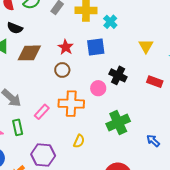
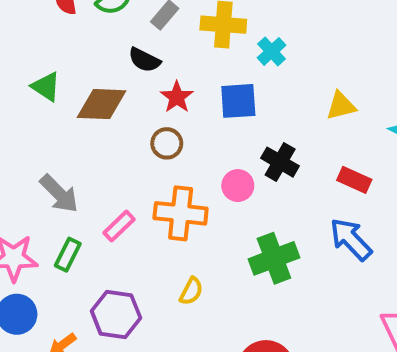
black semicircle: (15, 28) -> (144, 60), moved
yellow triangle: (146, 46) -> (341, 106), turned 42
green rectangle: (18, 127) -> (68, 255), turned 35
blue arrow: (153, 141) -> (351, 239), moved, size x1.6

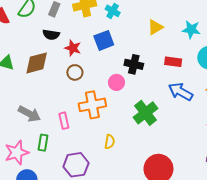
pink rectangle: (119, 226) -> (64, 121), turned -42

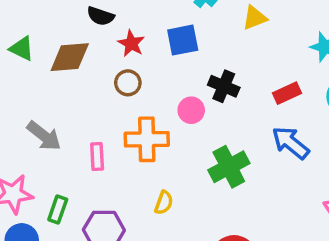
yellow triangle: (155, 27) -> (255, 18), moved
red rectangle: (173, 62) -> (287, 93), turned -42
green rectangle: (43, 143) -> (58, 210), moved

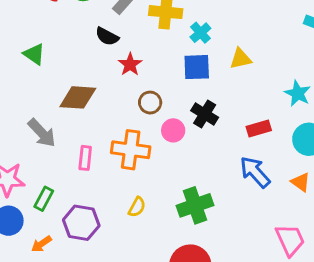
blue square: (183, 40) -> (197, 67), moved
brown diamond: (70, 57) -> (78, 97), moved
brown circle: (128, 83) -> (150, 103), moved
green cross: (229, 167) -> (195, 205), moved

